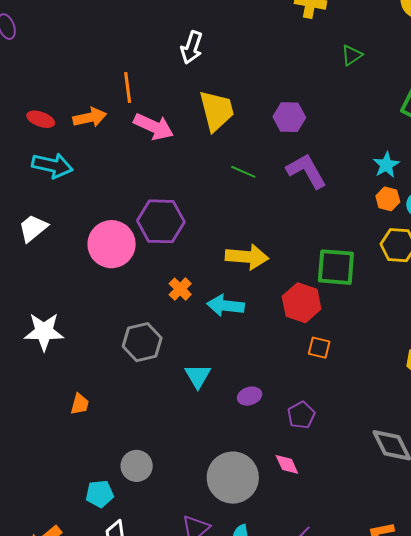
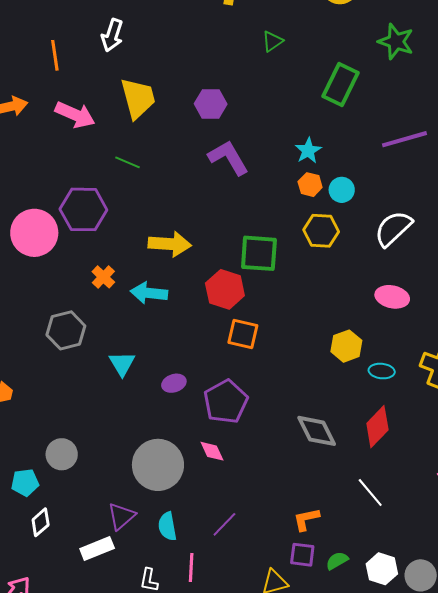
orange line: (128, 87) -> (55, 55), moved
green line: (243, 172) -> (127, 162), moved
orange square: (319, 348) -> (243, 334), size x1.4
purple pentagon: (301, 415) -> (226, 402), size x1.6

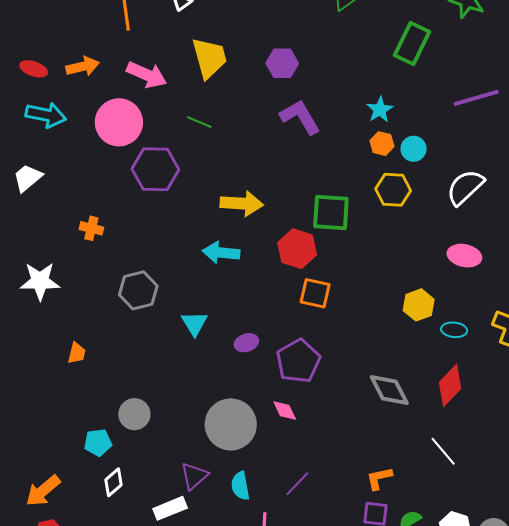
pink circle: (34, 233) -> (119, 122), moved
orange cross: (103, 277) -> (91, 228), moved, turned -30

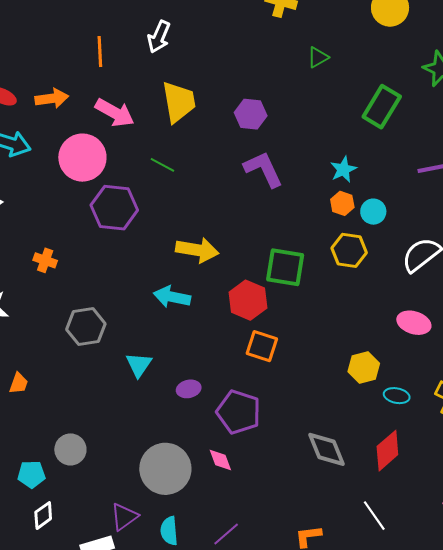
purple pentagon: (298, 361) -> (239, 412), turned -30

